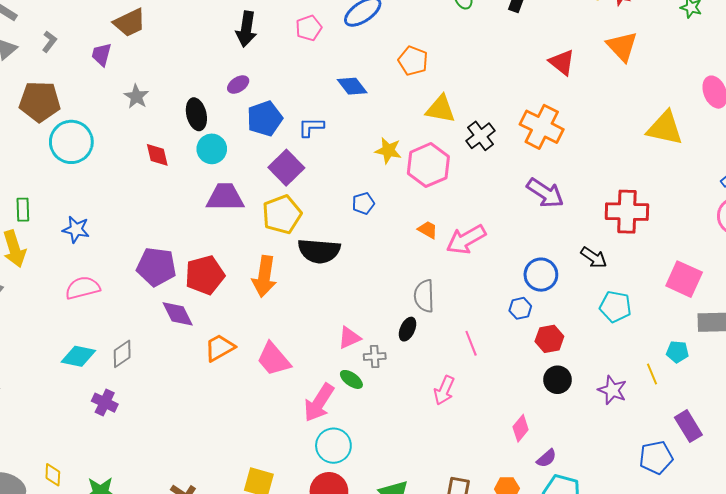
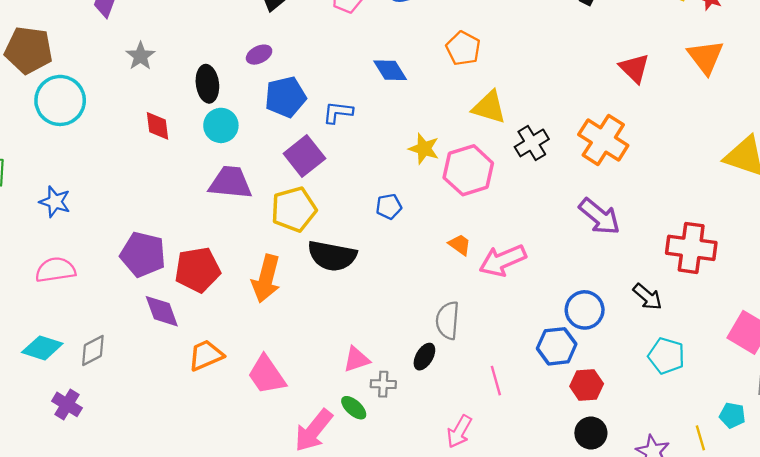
blue hexagon: (520, 308) -> (557, 346), size x1.5

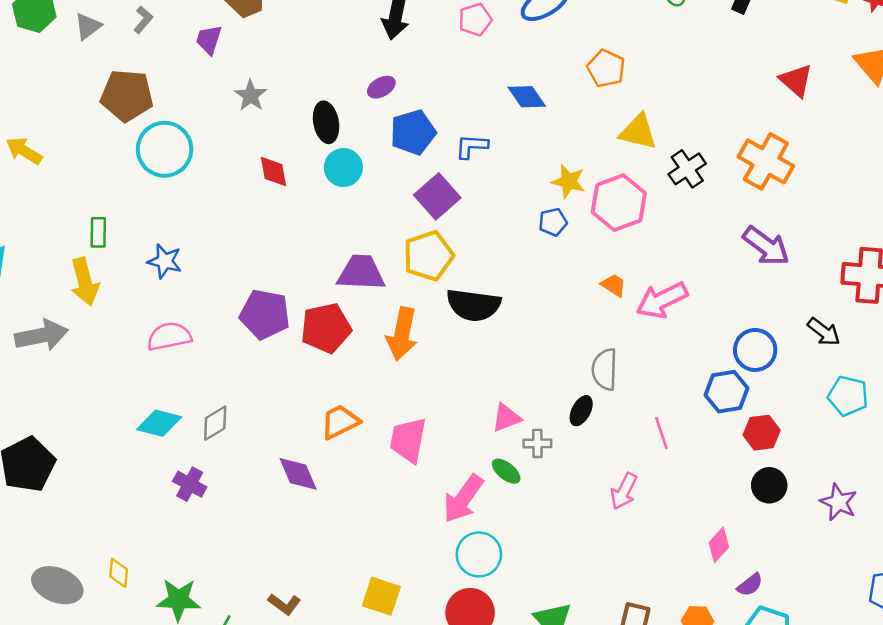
purple trapezoid: (230, 183) -> (361, 273), moved
blue pentagon: (389, 207) -> (553, 222), moved
purple diamond: (162, 311) -> (298, 474), moved
pink trapezoid: (267, 375) -> (408, 440), turned 48

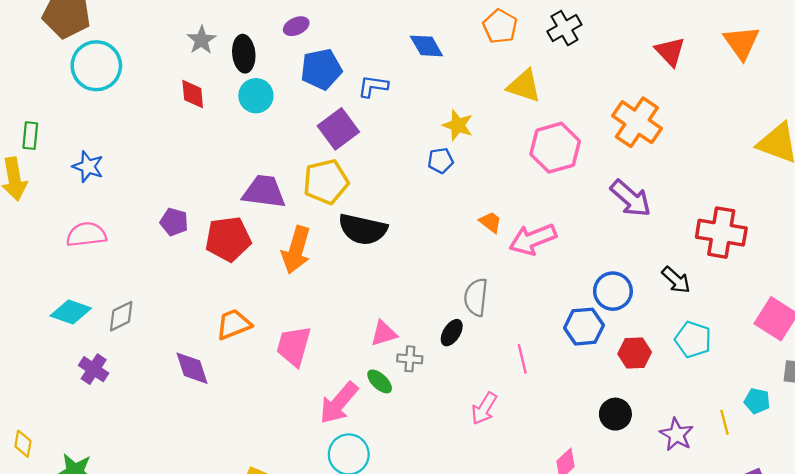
gray star: (251, 96) -> (201, 40), moved
black cross: (687, 169) -> (564, 28), moved
pink hexagon: (619, 203) -> (555, 148), moved
purple pentagon: (265, 314) -> (174, 222), size x0.6
red hexagon: (762, 433) -> (635, 353), moved

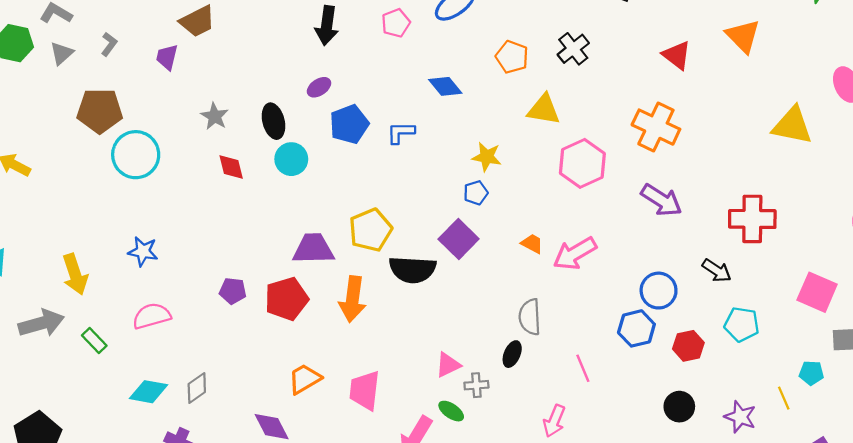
gray star: (201, 40) -> (215, 116), moved
purple square: (338, 129) -> (459, 239), moved
green rectangle: (30, 136) -> (94, 340), moved, turned -40

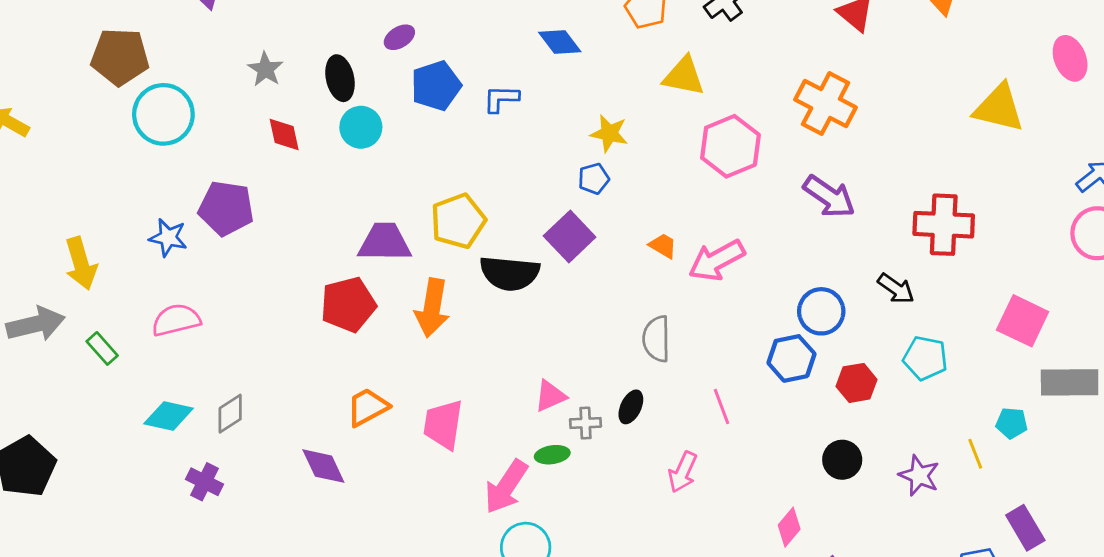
purple pentagon: (233, 291) -> (226, 208), moved, size x1.6
black ellipse: (512, 354) -> (631, 407), moved
green ellipse: (451, 411) -> (552, 455), turned -45

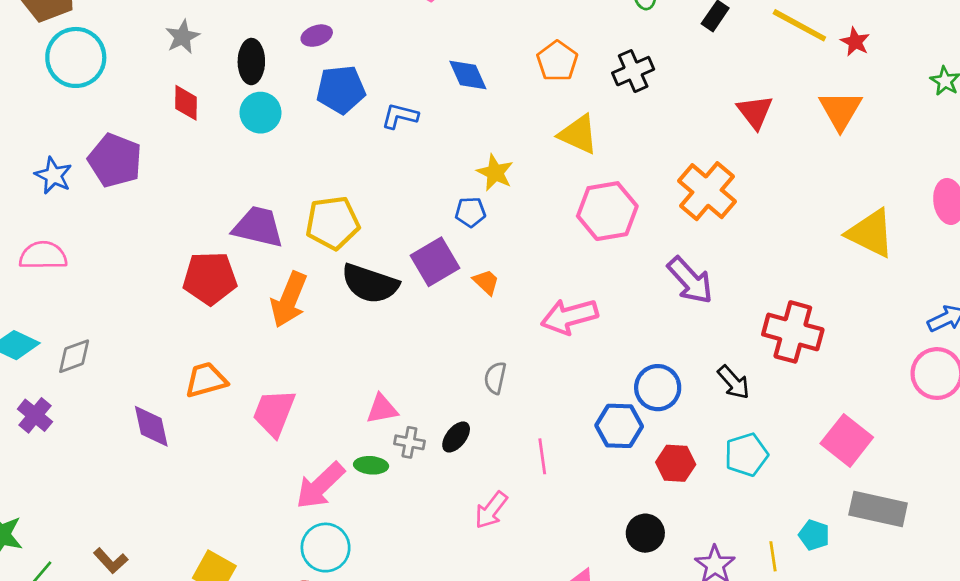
orange trapezoid: (663, 246) -> (486, 282), moved
gray semicircle: (656, 339) -> (495, 378), size x0.7
cyan pentagon: (925, 358) -> (746, 455), turned 30

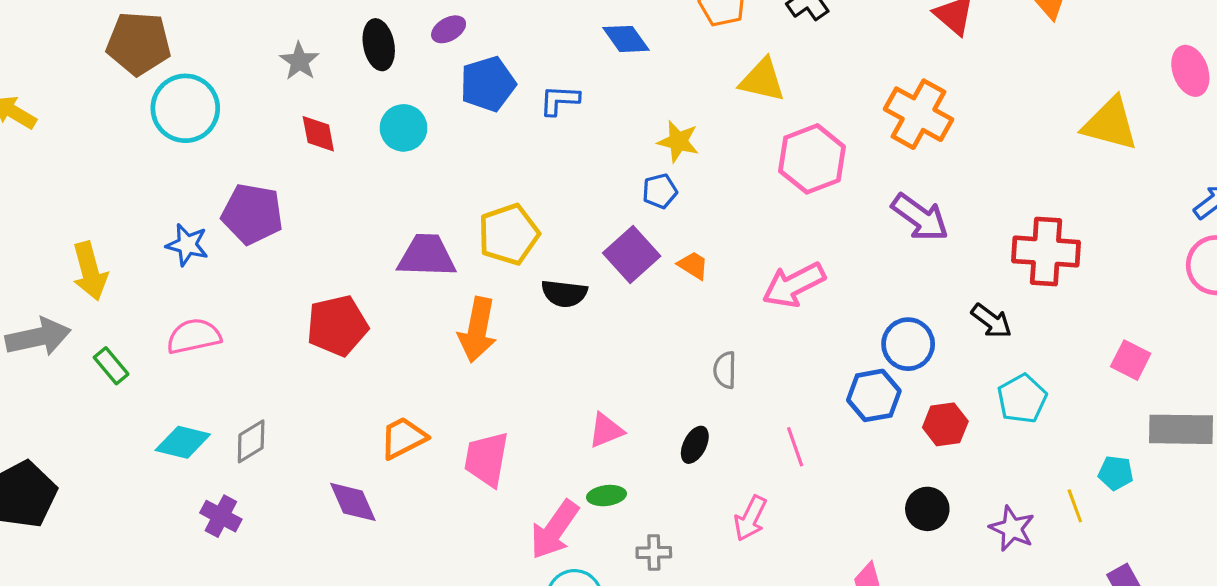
black ellipse: (251, 62) -> (379, 45), moved
red pentagon: (210, 278) -> (337, 326), moved
black semicircle: (370, 284) -> (564, 293), size x0.7
pink square: (847, 440) -> (1131, 360), size x0.7
gray cross: (409, 442) -> (654, 552), moved

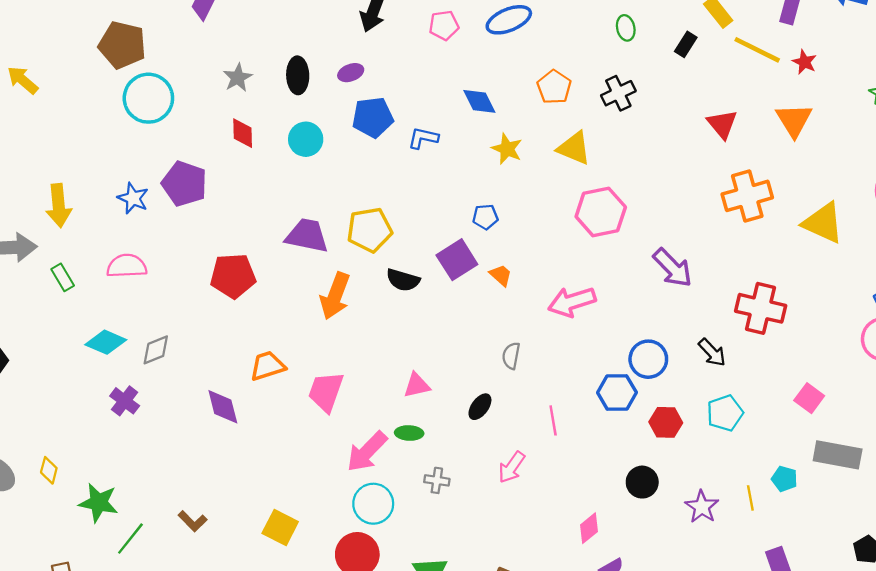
orange cross: (918, 114) -> (747, 196), moved, turned 36
yellow star: (678, 141) -> (507, 149), moved

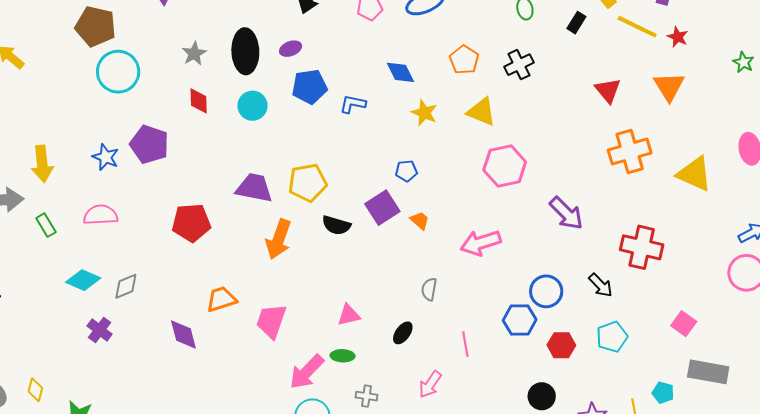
black ellipse: (298, 75) -> (245, 51), size x1.4

